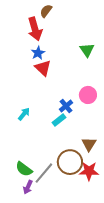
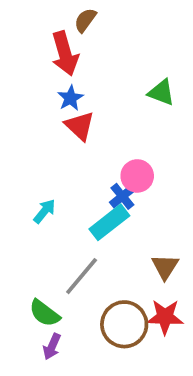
green triangle: (87, 50) -> (161, 92), turned -35
pink circle: (88, 95) -> (137, 176), moved
cyan rectangle: (59, 120) -> (109, 222), size x1.5
brown circle: (70, 162) -> (124, 324), moved
gray line: (44, 173) -> (82, 276), moved

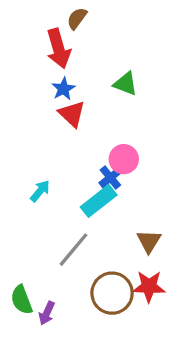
green triangle: (161, 92) -> (125, 84), moved
green semicircle: (44, 313) -> (22, 300), moved, turned 32

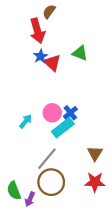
red triangle: (72, 114) -> (52, 63), moved
pink circle: (124, 159) -> (52, 113), moved
brown circle: (112, 293) -> (51, 182), moved

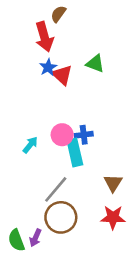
blue cross: (70, 113) -> (84, 135), turned 32
cyan rectangle: (63, 128) -> (75, 153), turned -65
green semicircle: (14, 191) -> (16, 240), moved

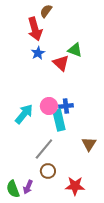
red triangle: (62, 75) -> (61, 63), moved
cyan arrow: (30, 145) -> (24, 114), size x1.5
brown circle: (61, 217) -> (48, 171), size x0.6
red star: (113, 217) -> (75, 186), moved

